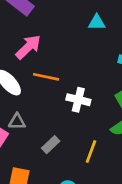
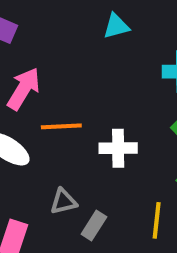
gray triangle: (17, 122) -> (63, 202), moved

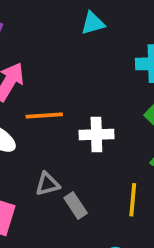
gray rectangle: (94, 226) -> (76, 205), turned -65

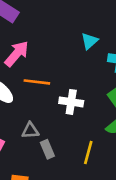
cyan triangle: (93, 23) -> (89, 41), moved, turned -36

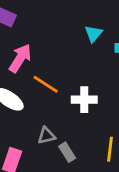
orange line: (37, 82) -> (46, 84), turned 35

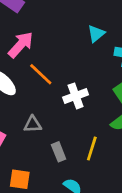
white cross: (84, 100) -> (76, 96), turned -30
gray rectangle: (67, 152) -> (59, 152), moved

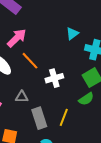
gray rectangle: (59, 152) -> (39, 118), size x1.5

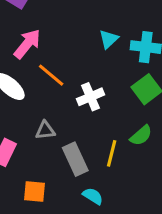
cyan triangle: (72, 34) -> (109, 39), moved
green semicircle: (86, 99) -> (141, 135), moved

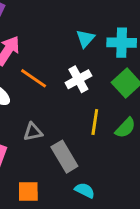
white cross: (91, 97) -> (78, 79), moved
yellow line: (112, 153) -> (95, 122), moved

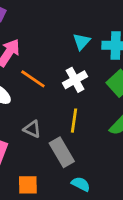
yellow line: (95, 122) -> (74, 121), moved
gray triangle: (33, 132) -> (32, 129), turned 36

